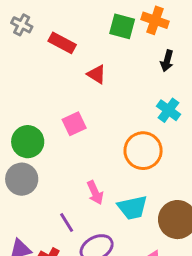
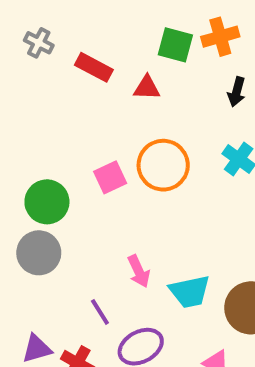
orange cross: (155, 20) -> (220, 37), turned -35
red triangle: (97, 74) -> (147, 88), moved, turned -30
orange circle: (143, 151) -> (163, 165), moved

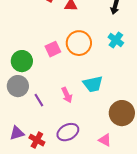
cyan trapezoid: (190, 292) -> (93, 84), moved
purple line: (100, 312) -> (39, 100), moved

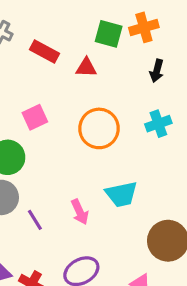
cyan cross: (116, 40) -> (158, 124), turned 35
pink square: (53, 49) -> (35, 117), moved

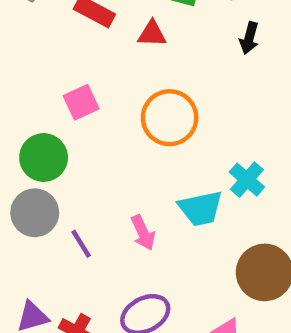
cyan cross: (158, 124) -> (247, 180), moved, turned -30

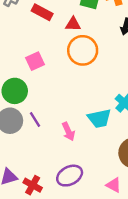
orange circle: (170, 118) -> (83, 50), moved
purple line: (81, 244) -> (35, 120), moved

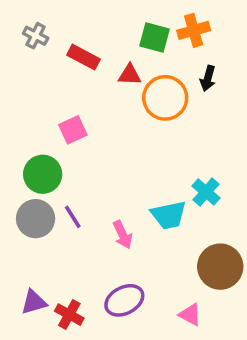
orange circle: (83, 50) -> (165, 98), moved

